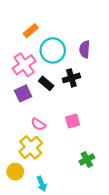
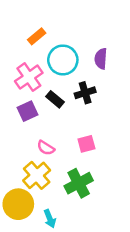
green cross: (87, 159) -> (79, 183), moved, size x1.5
yellow circle: (15, 172) -> (18, 204), size x1.5

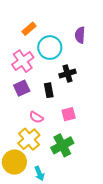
purple semicircle: (101, 59) -> (80, 35), moved
black rectangle: (55, 99) -> (49, 90), moved, turned 40

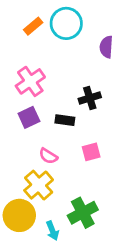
orange rectangle: (29, 29) -> (33, 26), moved
cyan circle: (50, 48) -> (66, 23), moved
black rectangle: (49, 90) -> (65, 120), turned -72
green cross: (62, 145) -> (83, 213), moved

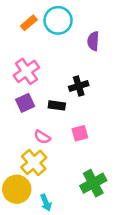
green cross: (83, 213) -> (93, 183), moved

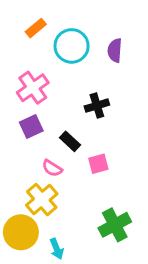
cyan circle: (58, 20) -> (72, 46), moved
black rectangle: (57, 105) -> (70, 141), moved, turned 35

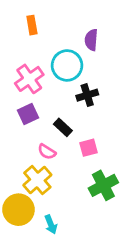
orange rectangle: (36, 28) -> (32, 25), turned -60
cyan circle: (72, 46) -> (67, 65), moved
purple semicircle: (115, 50) -> (91, 40), moved
green cross: (115, 225) -> (103, 185), moved

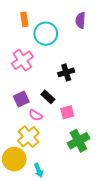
purple semicircle: (91, 40) -> (80, 20), moved
cyan circle: (67, 65) -> (46, 34), moved
purple square: (28, 114) -> (21, 99), moved

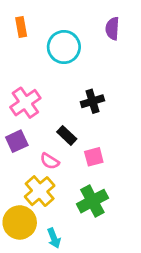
orange rectangle: (24, 19) -> (21, 27), moved
pink cross: (22, 60) -> (25, 103), moved
purple square: (21, 99) -> (17, 141), moved
green cross: (78, 141) -> (92, 201), moved

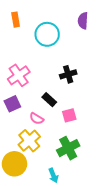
cyan arrow: (54, 238) -> (53, 175), moved

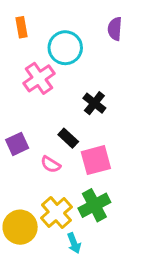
black cross: (68, 74) -> (94, 103), turned -35
pink cross: (19, 75) -> (39, 78), moved
pink square: (69, 115) -> (96, 160), size x1.5
yellow cross: (29, 141) -> (56, 213), moved

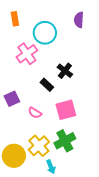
black rectangle: (68, 138) -> (47, 85), moved

